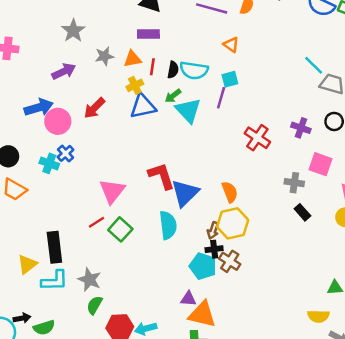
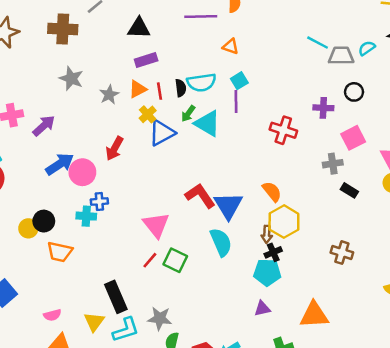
purple arrow: (64, 71) -> (44, 126), moved
blue cross: (66, 153) -> (99, 201), turned -35
pink square: (320, 164) -> (353, 138), turned -30
brown cross: (230, 261) -> (342, 253), moved
orange triangle: (202, 314) -> (314, 315), moved

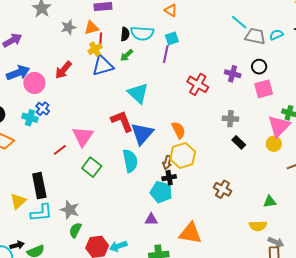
red line: (160, 91) -> (101, 39), moved
cyan triangle: (207, 123) -> (138, 93), moved
pink square: (353, 138) -> (264, 89), moved
blue cross: (99, 201) -> (43, 109), turned 32
red line: (150, 260) -> (60, 150), moved

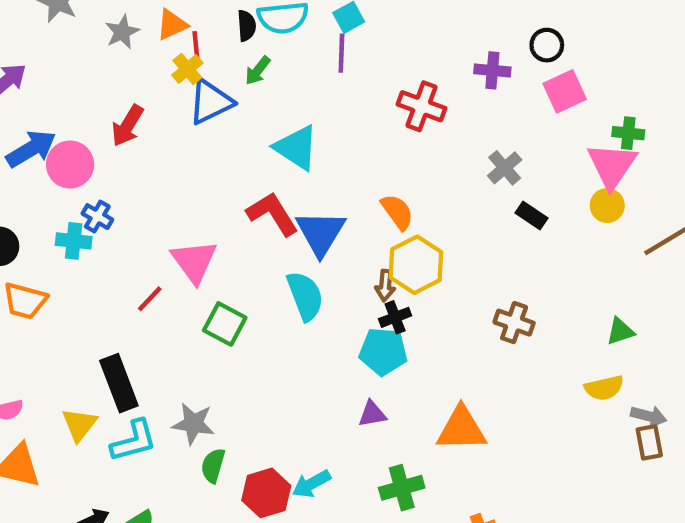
gray cross: (230, 119) -> (505, 168), turned -35

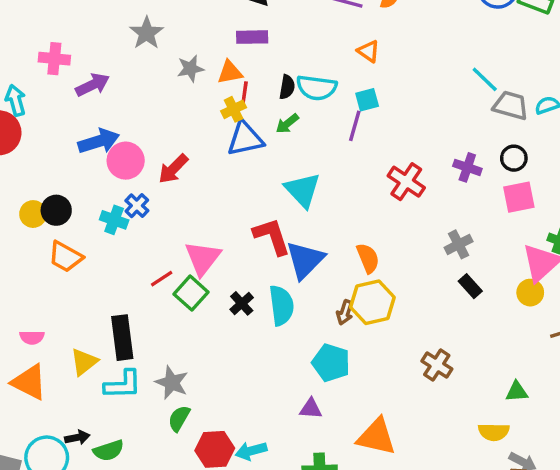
red arrow: (127, 126) -> (173, 169), moved
black cross: (395, 317) -> (242, 303), moved, turned -35
green square: (225, 324) -> (191, 293), moved

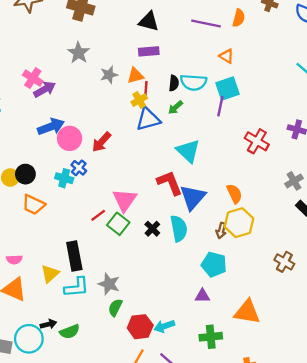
pink cross: (54, 59) -> (33, 78), moved, turned 30
cyan square: (367, 100) -> (228, 88), size x1.5

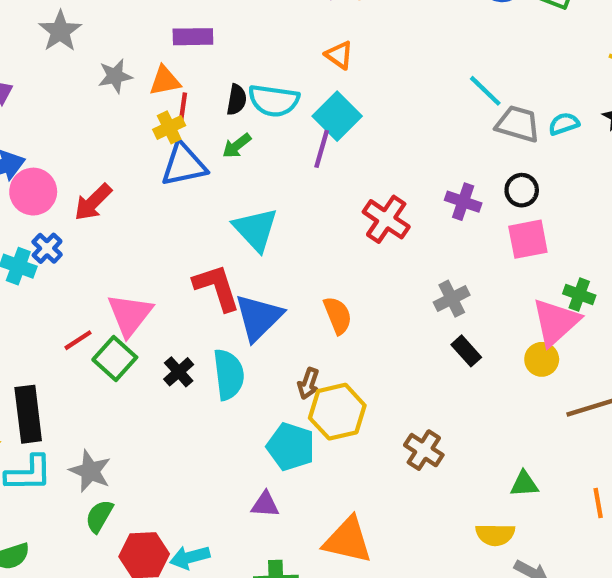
cyan square: (228, 88) -> (337, 116), turned -30
yellow hexagon: (239, 223) -> (337, 412), moved

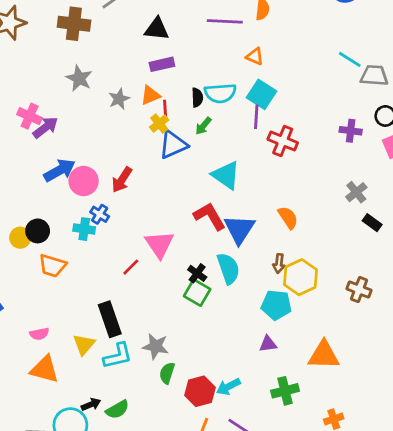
red cross: (386, 219) -> (283, 141), moved
green square: (115, 358) -> (197, 293), moved

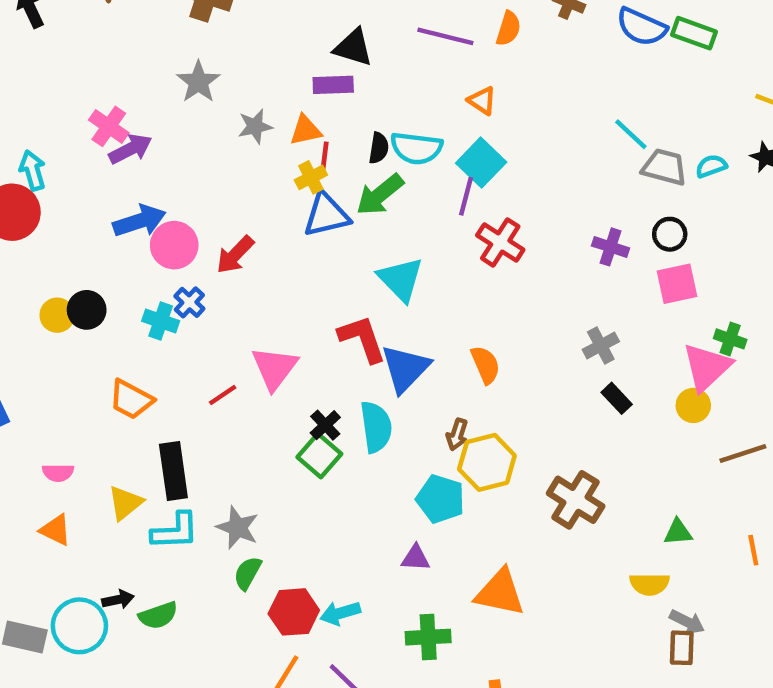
black triangle: (157, 29) -> (353, 47), moved
green arrow: (203, 126) -> (380, 195), size x1.6
orange trapezoid: (52, 266) -> (131, 399), moved
brown cross: (359, 290) -> (576, 500), size x1.4
orange triangle: (44, 369) -> (56, 530), size x0.7

